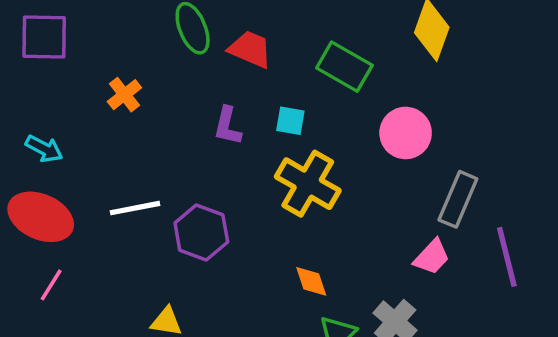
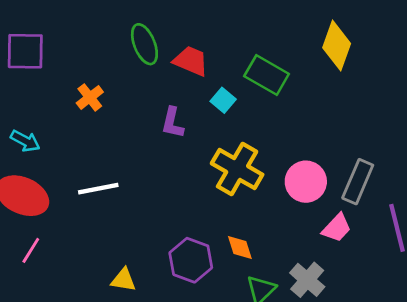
cyan square: (290, 121) -> (223, 100), moved, turned 30
pink circle: (406, 133) -> (306, 182), moved
purple hexagon: (201, 233) -> (191, 260), moved

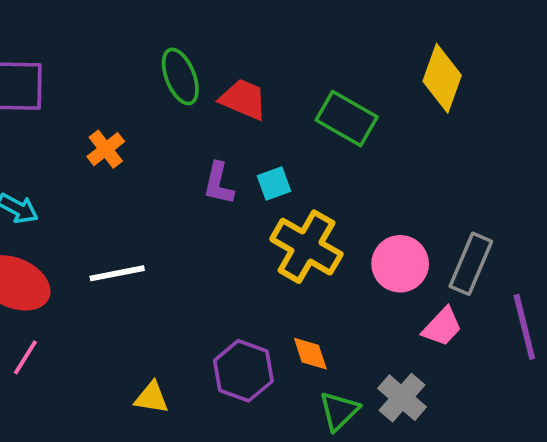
cyan square: (223, 100) -> (274, 183), moved, turned 30

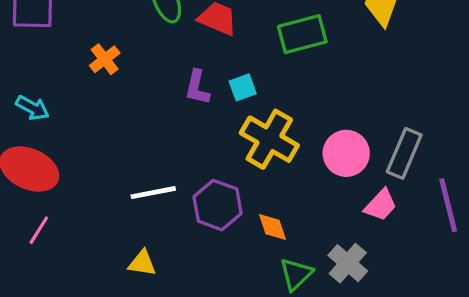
green rectangle: (347, 119) -> (302, 34), turned -45
white line: (117, 273) -> (153, 193), moved
purple hexagon: (243, 371) -> (218, 205), moved

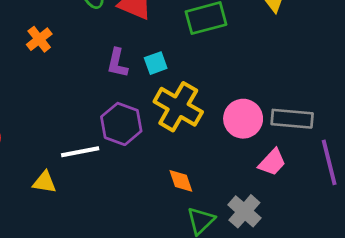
gray rectangle: (404, 153) -> (292, 119), turned 72
purple hexagon: (218, 205) -> (121, 124), moved
yellow triangle: (142, 263) -> (44, 182), moved

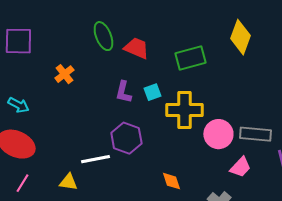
yellow cross: (178, 107) -> (184, 110), moved, turned -30

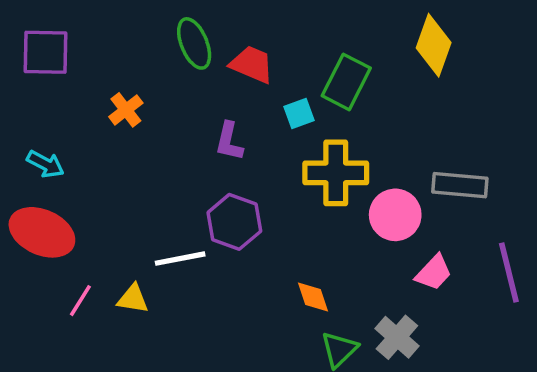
green rectangle: (190, 58) -> (346, 82), turned -48
cyan square: (152, 92) -> (299, 113), moved
gray rectangle: (255, 134) -> (460, 185), moved
pink line: (22, 183) -> (80, 301), moved

